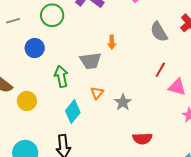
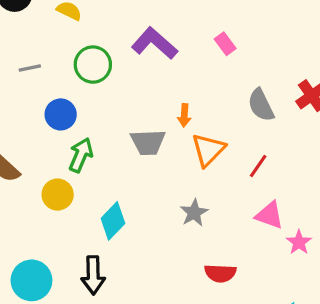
green arrow: (61, 76) -> (81, 155), moved, turned 30
pink triangle: (177, 87) -> (269, 215), moved
orange triangle: (97, 93) -> (208, 150), moved, size x1.6
yellow circle: (27, 101) -> (58, 195), moved

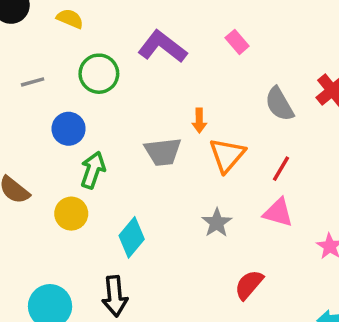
pink triangle: (269, 215) -> (278, 213), moved
red semicircle: (220, 273) -> (249, 285), turned 132

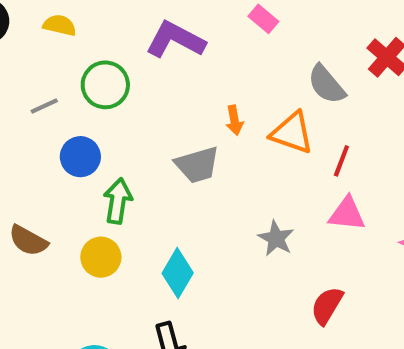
gray line: (33, 82) -> (44, 106), moved
orange triangle: (227, 155) -> (292, 133), moved, turned -42

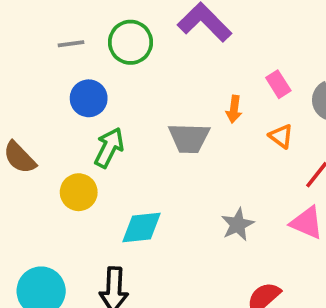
pink rectangle: (263, 19) -> (278, 84), moved
orange triangle: (292, 133) -> (281, 136), size x0.6
cyan diamond: (178, 273) -> (142, 228), turned 36

